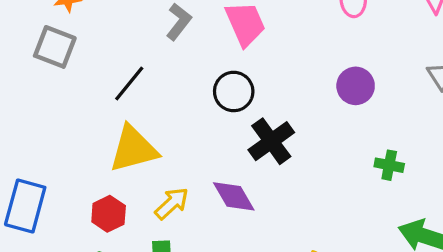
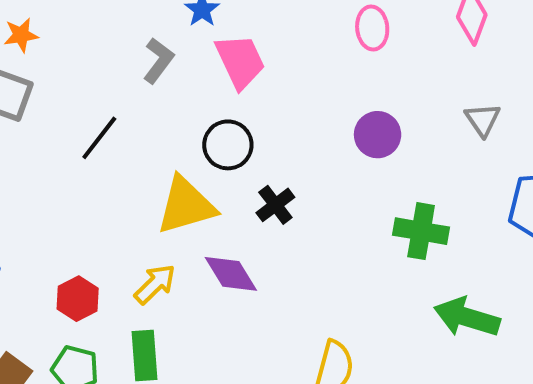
black cross: (271, 141) -> (275, 205), size x0.7
yellow triangle: (134, 149) -> (186, 205), moved
green cross: (389, 165) -> (421, 231), size x1.5

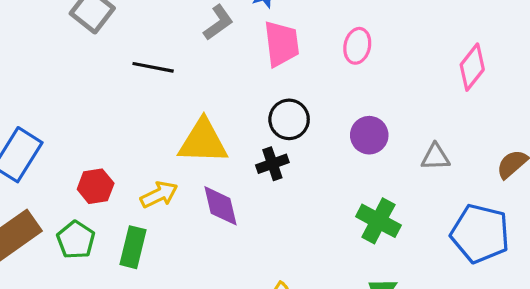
pink ellipse: (372, 28) -> (357, 46), moved
gray triangle: (483, 120) -> (435, 157), moved, turned 44
black line: (99, 138) -> (153, 67), turned 45
black circle: (228, 145) -> (289, 119), moved

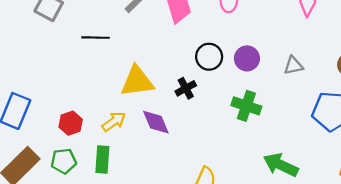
black circle: (289, 119) -> (209, 57), moved
green cross: (378, 221) -> (246, 106), moved
green pentagon: (76, 240) -> (64, 161), turned -30

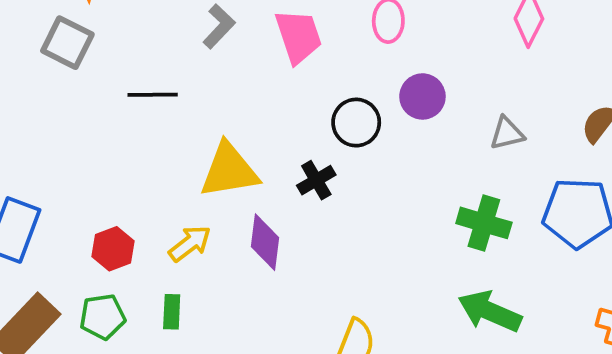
purple circle: (247, 58) -> (422, 96), moved
green cross: (246, 106) -> (484, 223), moved
purple diamond: (156, 122) -> (265, 242), turned 32
green rectangle: (102, 160) -> (172, 312), size x0.7

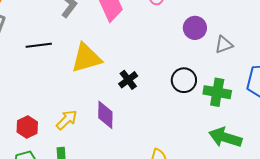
purple circle: (422, 96) -> (195, 28), moved
black circle: (356, 123) -> (184, 80), moved
yellow triangle: (229, 170) -> (86, 58), moved

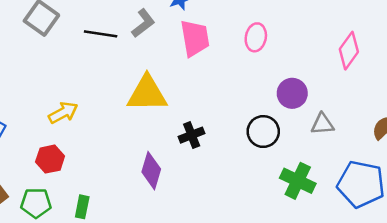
black line: (39, 45) -> (101, 34), moved
black circle: (184, 80) -> (263, 132), moved
yellow arrow: (67, 120) -> (63, 113), moved

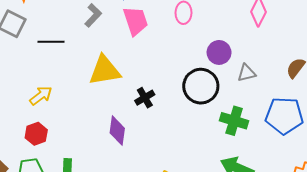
black line: (101, 34) -> (51, 42), moved
black circle: (263, 132) -> (201, 86), size x1.4

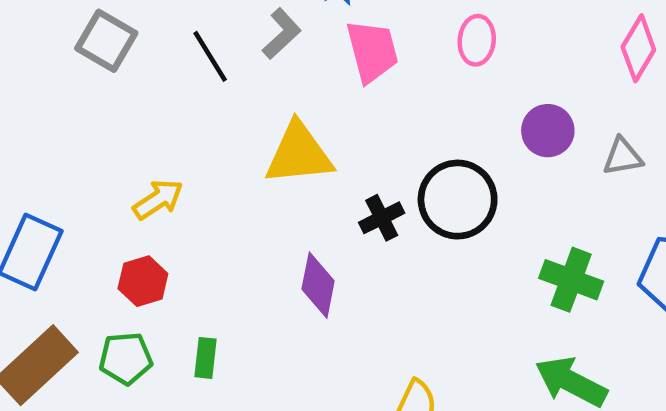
black line: (51, 42) -> (210, 56), moved, turned 55
gray triangle: (247, 73) -> (623, 157), moved
black circle: (201, 86) -> (458, 200), moved

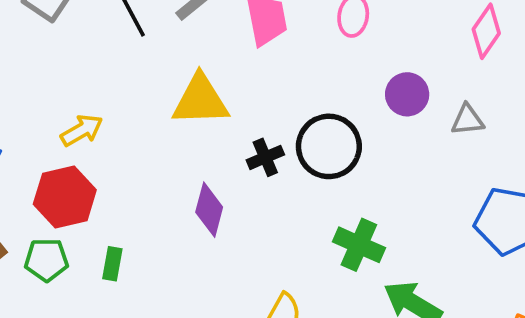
green cross: (571, 280) -> (359, 245), moved
red hexagon: (143, 281) -> (65, 197), size x1.5

